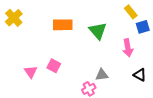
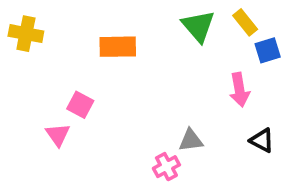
yellow cross: (14, 18) -> (26, 34), turned -36
green triangle: (98, 31) -> (198, 26), moved
pink square: (54, 66) -> (80, 105), moved

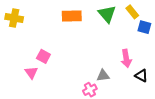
orange rectangle: (118, 47) -> (72, 16), moved
blue square: (268, 50) -> (144, 27), turned 32
pink arrow: (239, 90) -> (126, 58), moved

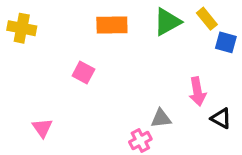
green triangle: (107, 14) -> (167, 22), turned 42
pink square: (43, 56) -> (83, 72), moved
pink triangle: (31, 73) -> (42, 128), moved

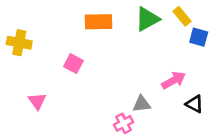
yellow cross: (22, 28) -> (19, 43), moved
pink arrow: (197, 91) -> (174, 80), turned -110
pink triangle: (42, 128) -> (37, 101), moved

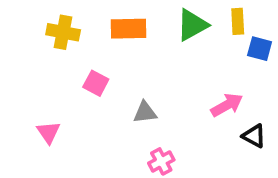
yellow rectangle: (182, 16) -> (238, 21), turned 36
yellow cross: (19, 43) -> (63, 32), moved
gray triangle: (142, 104) -> (145, 112), moved

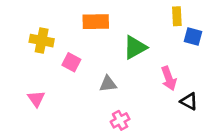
green triangle: (192, 25) -> (135, 47), moved
yellow cross: (63, 32) -> (42, 41), moved
pink arrow: (227, 105) -> (169, 78), turned 100

